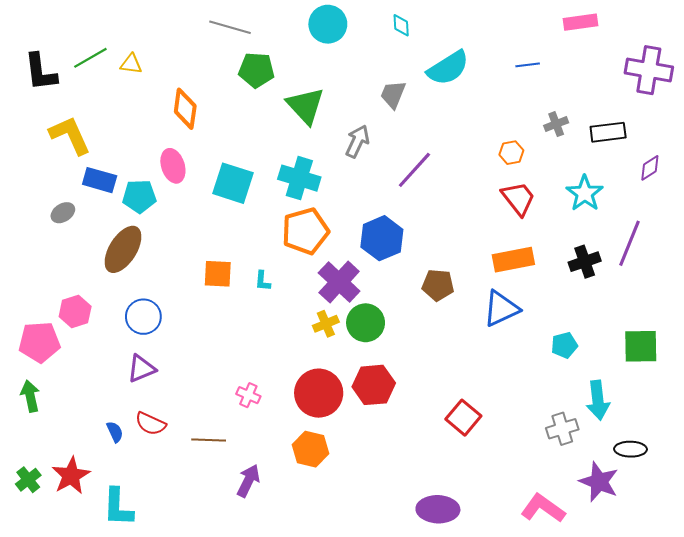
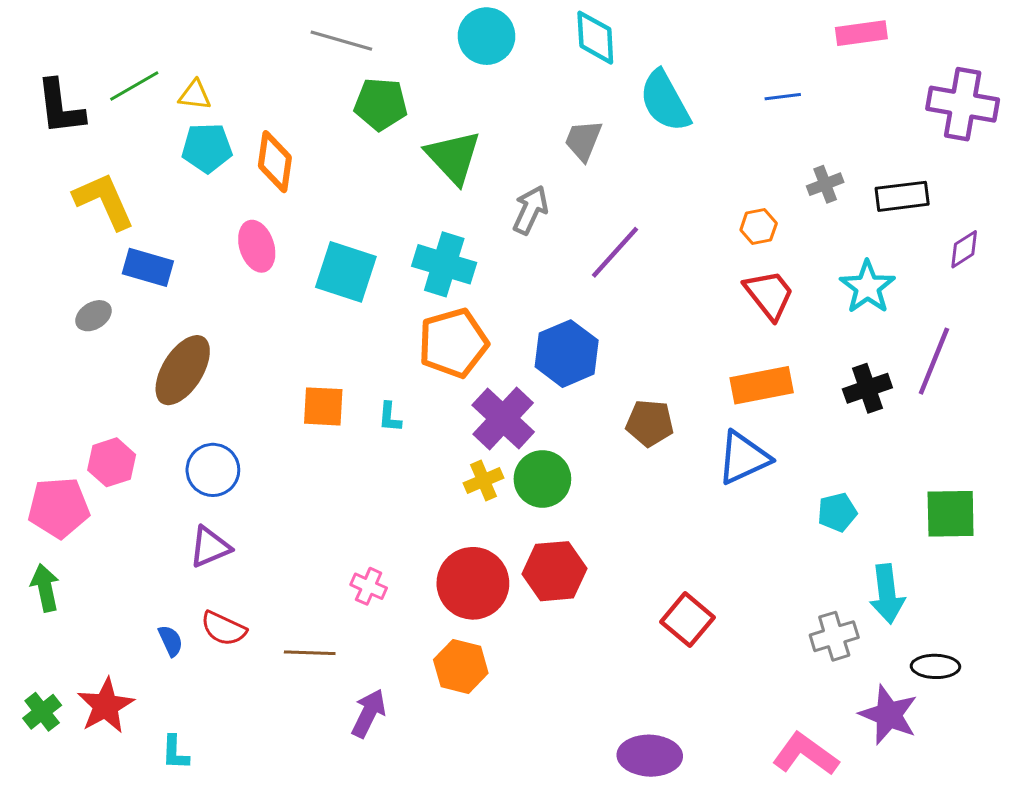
cyan diamond: (401, 25) -> (595, 38), size x1.6
cyan semicircle: (448, 68) -> (665, 101), turned 93
cyan pentagon: (139, 196) -> (207, 148), moved
cyan L-shape: (118, 507) -> (175, 753), size x0.6

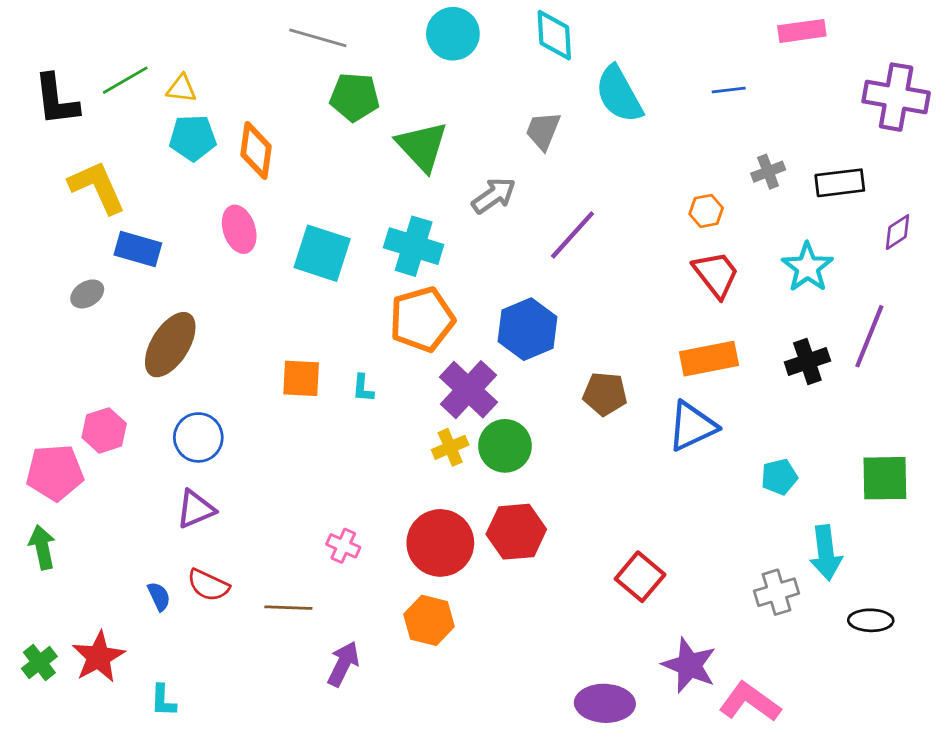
gray arrow: (530, 210) -> (494, 196), turned 30
purple star: (889, 715) -> (689, 665), moved

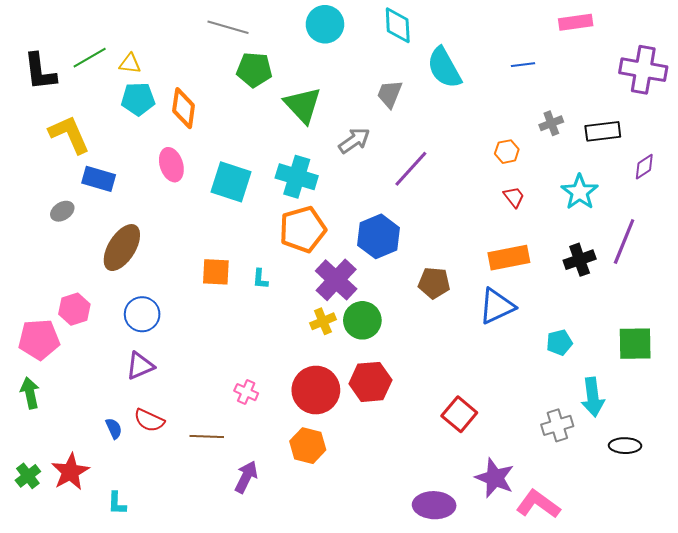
red trapezoid: (716, 274) -> (514, 197), size x0.6

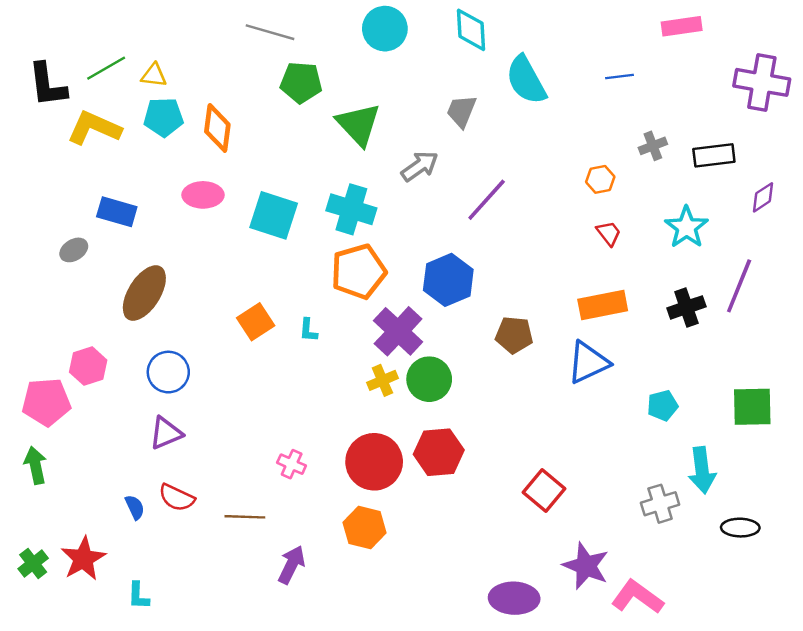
yellow L-shape: (69, 134) -> (94, 128), moved, turned -42
pink ellipse: (171, 165) -> (203, 195), turned -72
orange square: (216, 272) -> (256, 322), turned -36

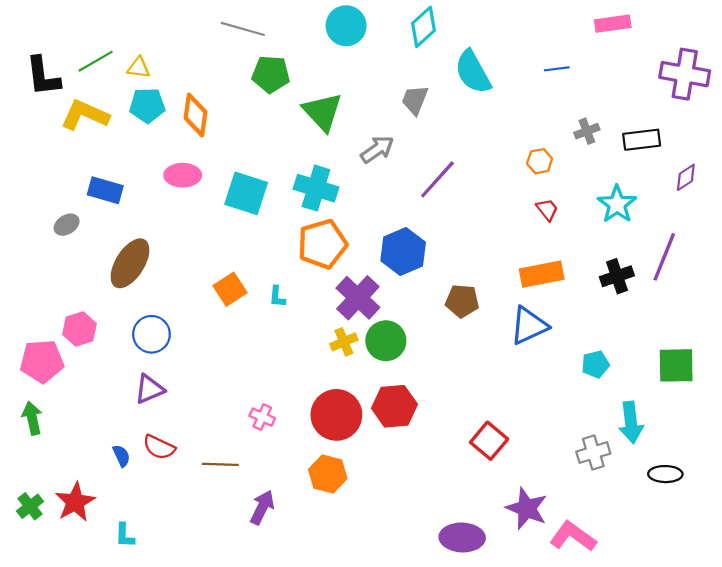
cyan diamond: (471, 30) -> (423, 27), turned 51

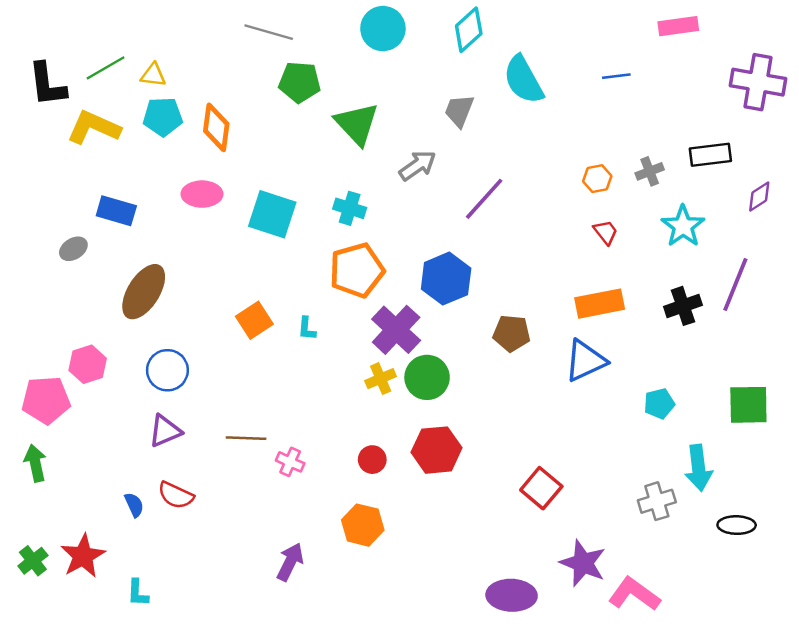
gray cross: (587, 131) -> (650, 171), moved
cyan cross: (316, 188) -> (350, 208), size x0.7
red circle: (336, 415) -> (372, 460), size x0.5
brown line: (220, 464) -> (246, 438), moved

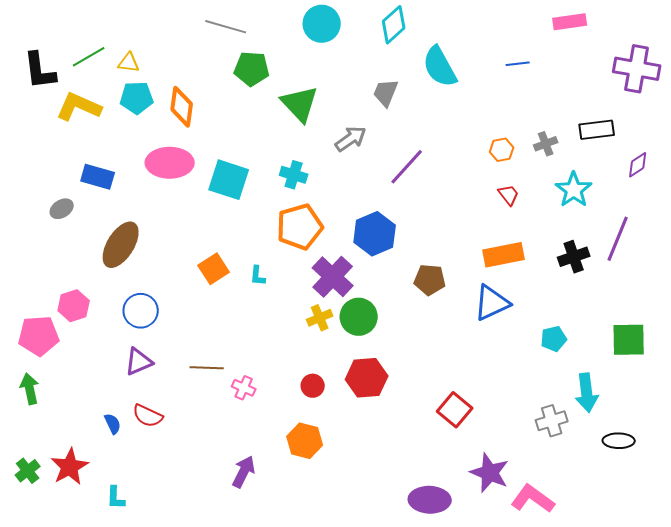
pink ellipse: (202, 194) -> (170, 163), size x1.4

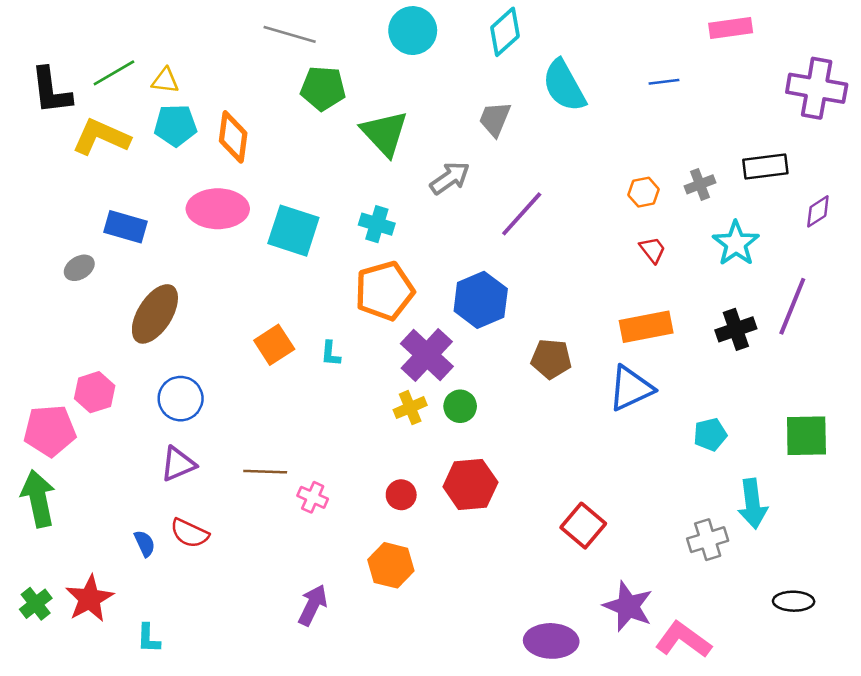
green circle: (359, 317) -> (460, 406), size x0.7
green arrow: (30, 389) -> (38, 499), size x1.4
black ellipse: (619, 441) -> (794, 601), moved

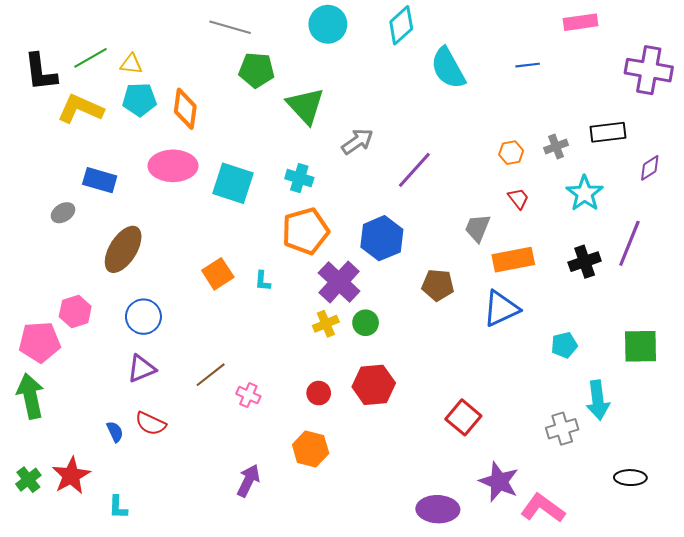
gray trapezoid: (495, 119) -> (478, 228), moved
brown line: (265, 472) -> (211, 375), turned -40

